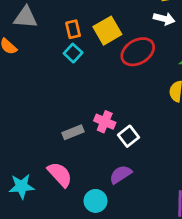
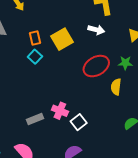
white arrow: (164, 19) -> (96, 30), moved
red ellipse: (138, 52) -> (96, 66), moved

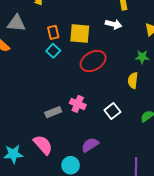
yellow square: (62, 39) -> (80, 33), turned 35
red ellipse: (96, 66) -> (93, 61), moved
white square: (79, 122) -> (112, 111), moved

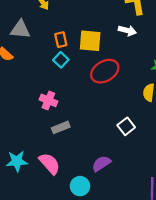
pink cross: (78, 104) -> (48, 100), moved
cyan star: (13, 154) -> (17, 161), moved

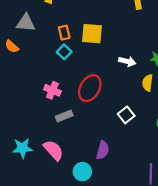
white arrow: (127, 31) -> (127, 61), moved
red ellipse: (105, 71) -> (90, 88), moved, turned -30
purple semicircle: (101, 164) -> (103, 150), turned 138

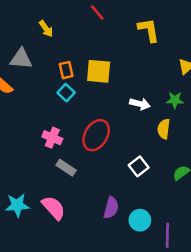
gray rectangle: (64, 116) -> (66, 168), turned 56
cyan circle: (82, 172) -> (140, 220), moved

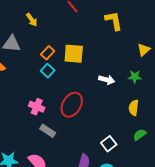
orange rectangle: (66, 70) -> (48, 53), turned 56
yellow semicircle: (164, 129) -> (134, 108), moved
white square: (139, 166) -> (109, 144), moved

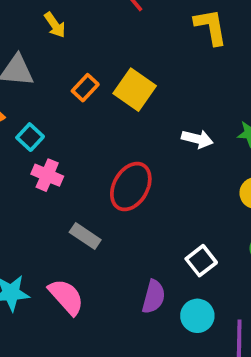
yellow square: (74, 54) -> (135, 90), turned 30
cyan square: (48, 71) -> (30, 137), moved
pink cross: (37, 107) -> (47, 175), moved

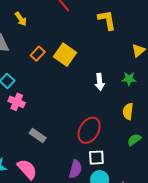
white arrow: (197, 139) -> (100, 82), turned 70
red ellipse: (131, 187) -> (89, 130), moved
white square: (201, 261) -> (96, 158), moved, turned 35

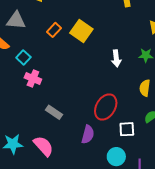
white square: (96, 158) -> (127, 129), moved
purple semicircle: (75, 169) -> (88, 134), moved

